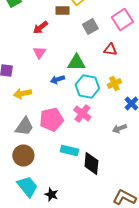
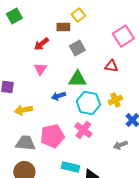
gray square: (90, 26) -> (77, 48), moved
gray trapezoid: (24, 126) -> (25, 143), turned -120

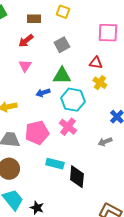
yellow square: (78, 15) -> (63, 12), turned -32
brown rectangle: (63, 27) -> (34, 19), moved
pink square: (123, 36) -> (108, 33), turned 35
yellow cross: (115, 100) -> (100, 83), moved, turned -32

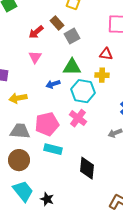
brown rectangle: (34, 19) -> (57, 23), moved, turned 48
yellow cross: (100, 83) -> (102, 75), moved, turned -32
cyan rectangle: (55, 164) -> (53, 149), moved

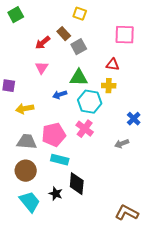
black diamond: (87, 168) -> (77, 184), moved
black star: (47, 199) -> (56, 194), moved

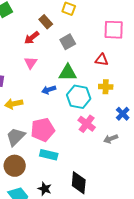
brown rectangle: (64, 34) -> (46, 22), moved
yellow cross: (109, 86) -> (106, 87), moved
pink cross: (85, 129) -> (87, 124), moved
gray trapezoid: (27, 142) -> (16, 137), turned -50
black diamond: (77, 184) -> (79, 183), moved

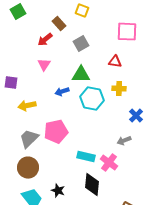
pink cross: (87, 124) -> (109, 163), moved
cyan rectangle: (49, 155) -> (86, 157), moved

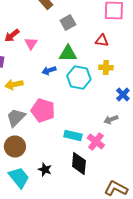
red arrow: (45, 40) -> (12, 36), moved
pink pentagon: (56, 132) -> (43, 110), turned 30

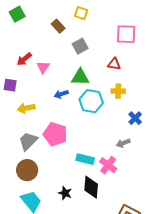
black star: (45, 170) -> (65, 193), moved

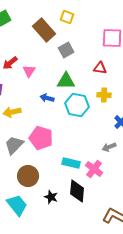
brown rectangle: (58, 26) -> (44, 30), size x1.6
blue arrow: (61, 94) -> (47, 98), turned 32
brown circle: (27, 170) -> (28, 176), moved

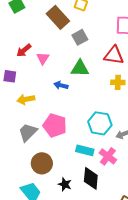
red triangle: (100, 68) -> (114, 55), size x1.5
cyan hexagon: (77, 105) -> (100, 123), moved

